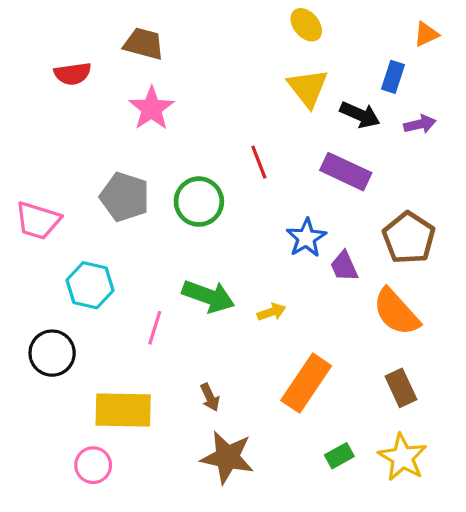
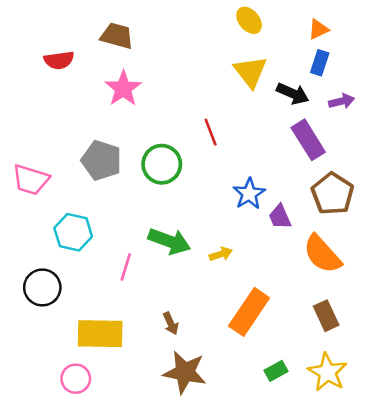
orange triangle: (426, 34) -> (318, 29), moved
purple rectangle: (346, 172) -> (308, 140), moved, turned 33

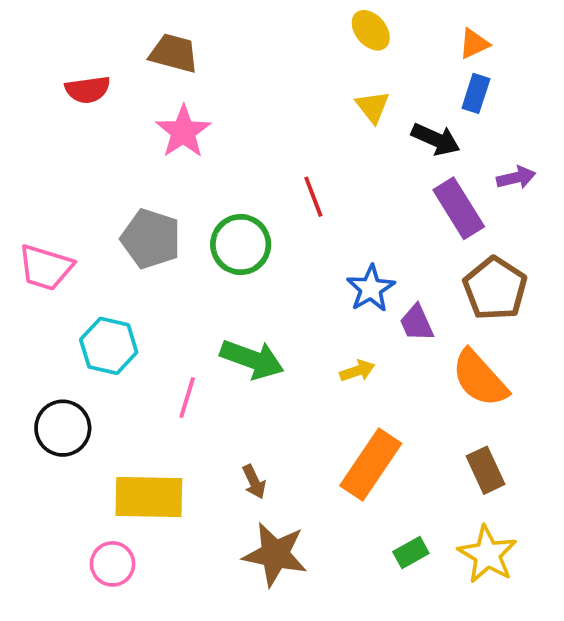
yellow triangle: (250, 72) -> (373, 107), size x0.7
purple arrow: (342, 101) -> (516, 178), moved
yellow arrow: (221, 254) -> (357, 371), moved

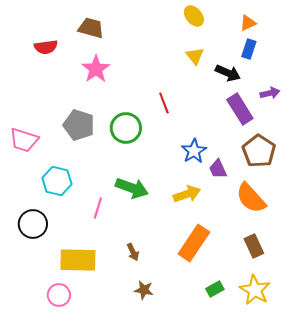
yellow arrow: (357, 371) -> (187, 194), size x1.5
brown star: (275, 554) -> (144, 290), size x0.6

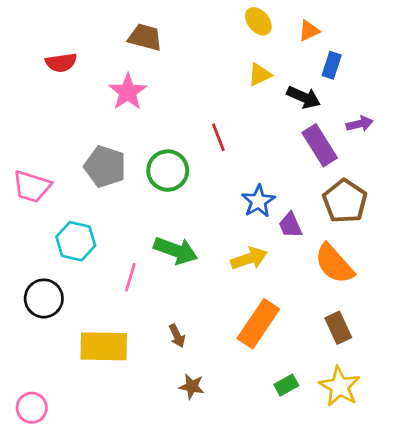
orange triangle: (248, 23) -> (309, 31), moved
brown trapezoid: (91, 28) -> (145, 37), moved
yellow triangle: (195, 56) -> (260, 75), turned 42
pink circle: (59, 295) -> (32, 408), moved

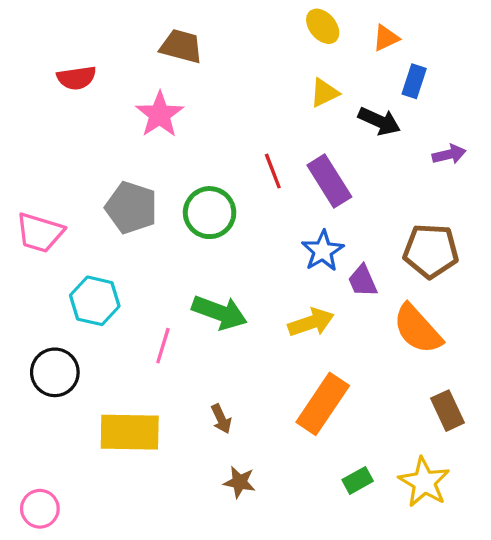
purple rectangle: (320, 145) -> (329, 181), moved
brown pentagon: (345, 201) -> (431, 251), turned -30
brown rectangle: (338, 328) -> (447, 411), moved

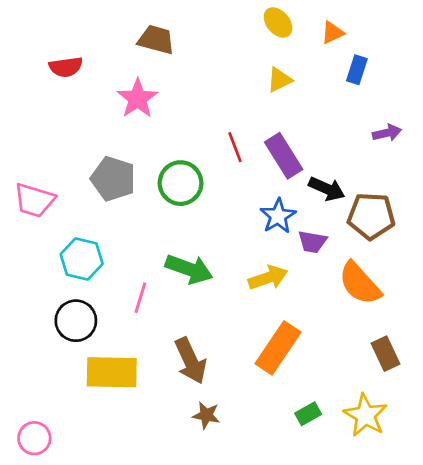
black arrow: (379, 121) -> (327, 189), moved
purple trapezoid: (363, 281) -> (312, 242), turned -56
black circle: (55, 372) -> (76, 321), moved
brown arrow: (221, 419) -> (191, 361), size x1.8

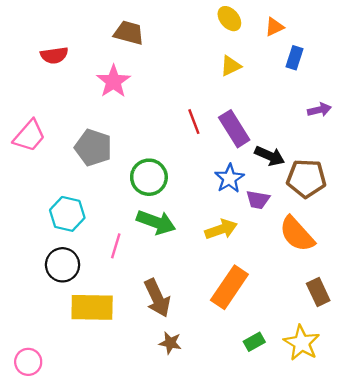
green circle: (181, 183) -> (149, 177), moved
pink trapezoid: (34, 200) -> (29, 136), moved, turned -66

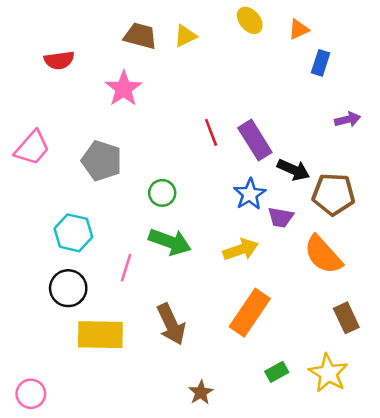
yellow triangle: (231, 66) -> (185, 36), moved
green circle: (149, 177) -> (162, 193), size x0.7
brown star: (170, 343) -> (201, 392), moved, turned 30

